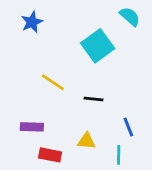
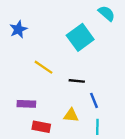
blue star: (32, 22) -> (18, 29), moved
blue line: (128, 127) -> (94, 100), moved

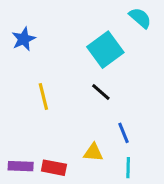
yellow line: (44, 67) -> (43, 97), moved, turned 42
black line: (77, 81) -> (101, 92), moved, turned 35
purple rectangle: (26, 104) -> (21, 166), moved

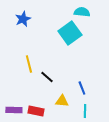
cyan semicircle: (140, 18) -> (82, 12), moved, turned -35
blue star: (24, 39) -> (23, 19), moved
black line: (101, 92) -> (47, 77), moved

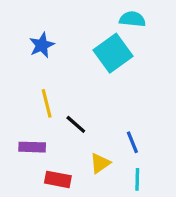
blue star: (23, 19) -> (42, 45), moved
yellow triangle: (62, 101) -> (100, 163), turned -40
purple rectangle: (14, 110) -> (32, 147), moved

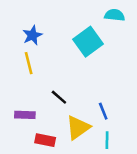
cyan semicircle: (132, 19) -> (115, 15), moved
yellow line: (47, 103) -> (29, 63), moved
yellow triangle: (100, 163) -> (78, 128), size x1.5

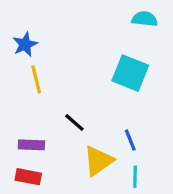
blue star: (32, 35) -> (25, 44), moved
cyan square: (88, 42) -> (130, 73), moved, turned -32
red rectangle: (45, 140) -> (28, 177), moved

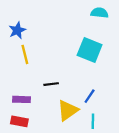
black line: (74, 123) -> (51, 84), turned -48
blue line: (130, 140) -> (90, 96), turned 56

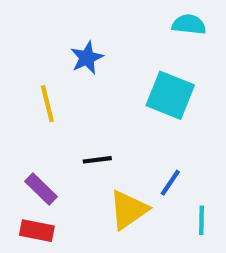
blue star: (17, 30) -> (87, 58), moved
purple rectangle: (22, 99) -> (41, 189), turned 42
cyan line: (93, 121) -> (201, 220), moved

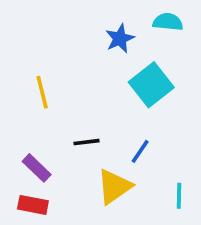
blue star: (87, 58) -> (120, 39), moved
cyan square: (170, 95) -> (151, 85), turned 30
blue line: (170, 183) -> (140, 151), moved

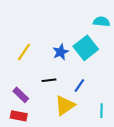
cyan semicircle: (168, 22) -> (101, 22), moved
blue star: (120, 39) -> (61, 52), moved
yellow line: (42, 92) -> (24, 52), turned 48

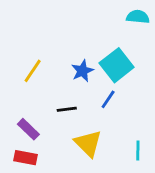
cyan semicircle: (101, 22) -> (138, 17), moved
blue line: (79, 85) -> (108, 99), moved
yellow triangle: (65, 105) -> (88, 143), turned -40

